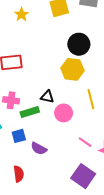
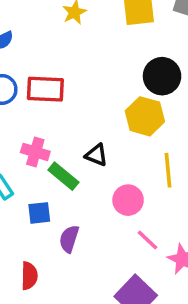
green rectangle: (30, 112) -> (63, 176), turned 48
pink circle: (64, 113) -> (128, 200), moved
purple semicircle: (39, 148) -> (69, 239), turned 70

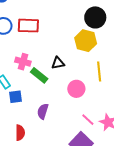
black triangle: (96, 155) -> (58, 63), turned -32
blue square: (39, 213) -> (15, 97), moved
pink line: (147, 240) -> (88, 120), moved

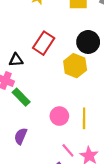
red rectangle: (28, 26) -> (44, 43), moved, turned -65
black triangle: (58, 63) -> (16, 60), moved
yellow line: (99, 71) -> (84, 118), moved

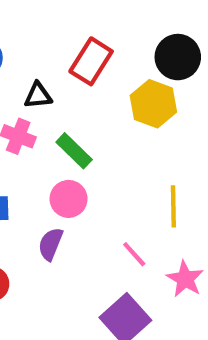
green rectangle: (21, 97) -> (74, 151), moved
pink circle: (59, 116) -> (69, 199), moved
pink line: (68, 150) -> (134, 254), moved

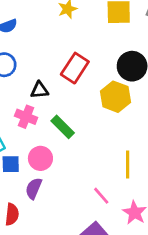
pink circle: (69, 199) -> (40, 158), moved
purple semicircle: (51, 244) -> (34, 188), moved

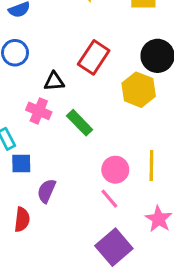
pink circle: (40, 158) -> (115, 170), moved
pink line: (101, 196) -> (109, 199), moved

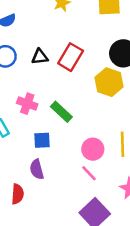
black triangle: (54, 81) -> (40, 57), moved
blue square: (21, 164) -> (42, 140), moved
purple semicircle: (46, 191) -> (37, 169), turned -36

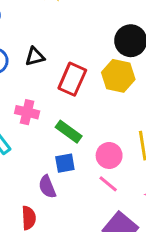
red rectangle: (71, 57) -> (72, 79), moved
green rectangle: (61, 112) -> (69, 132), moved
blue square: (42, 140) -> (65, 163), moved

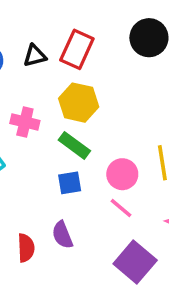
yellow hexagon: (118, 76) -> (79, 103), moved
red rectangle: (72, 79) -> (77, 49), moved
purple semicircle: (47, 187) -> (62, 235), moved

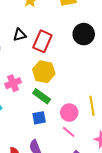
black triangle: (35, 56) -> (20, 35), moved
pink cross: (25, 122) -> (13, 83), turned -35

